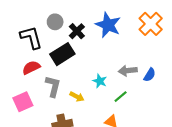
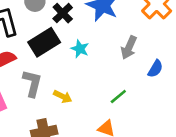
gray arrow: (128, 71) -> (129, 48), moved, turned -60
cyan star: (100, 81) -> (80, 49), moved

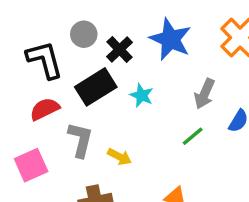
green line: (118, 97) -> (193, 136), moved

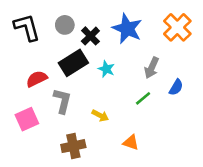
black L-shape: (45, 60) -> (27, 27), moved
yellow arrow: (119, 157) -> (100, 115), moved

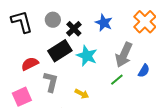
blue star: (127, 29) -> (104, 23), size x0.7
gray arrow: (152, 68) -> (124, 55), size x1.4
cyan star: (106, 69) -> (87, 56), size x1.5

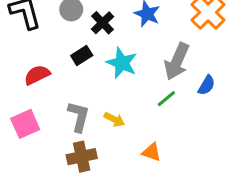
black rectangle: (60, 51) -> (82, 56), size x0.6
gray L-shape: (51, 82) -> (79, 116), moved

